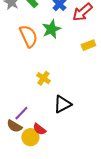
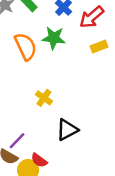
green star: (51, 29) -> (54, 38), turned 30
yellow rectangle: (88, 45) -> (99, 46), moved

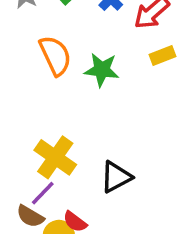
green star: (54, 38) -> (102, 70), moved
yellow cross: (44, 98) -> (55, 157), moved, size x1.6

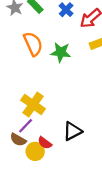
black triangle: (116, 177) -> (72, 131), moved

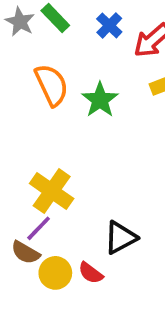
green star: (61, 52) -> (100, 100), turned 30
red semicircle: (45, 143) -> (91, 273), moved

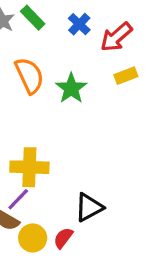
yellow cross: (52, 191) -> (29, 167), turned -33
red semicircle: (91, 273) -> (63, 238), turned 90

